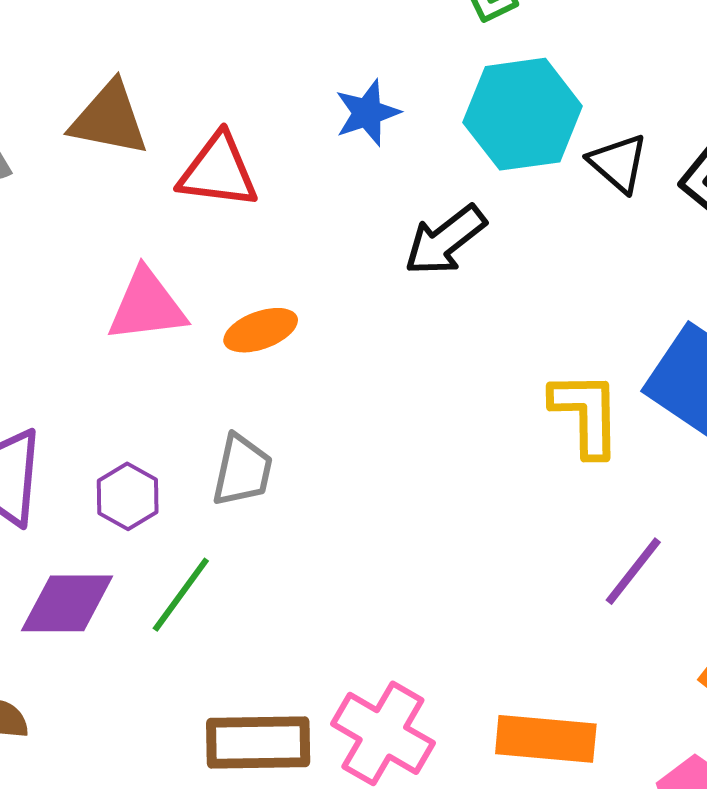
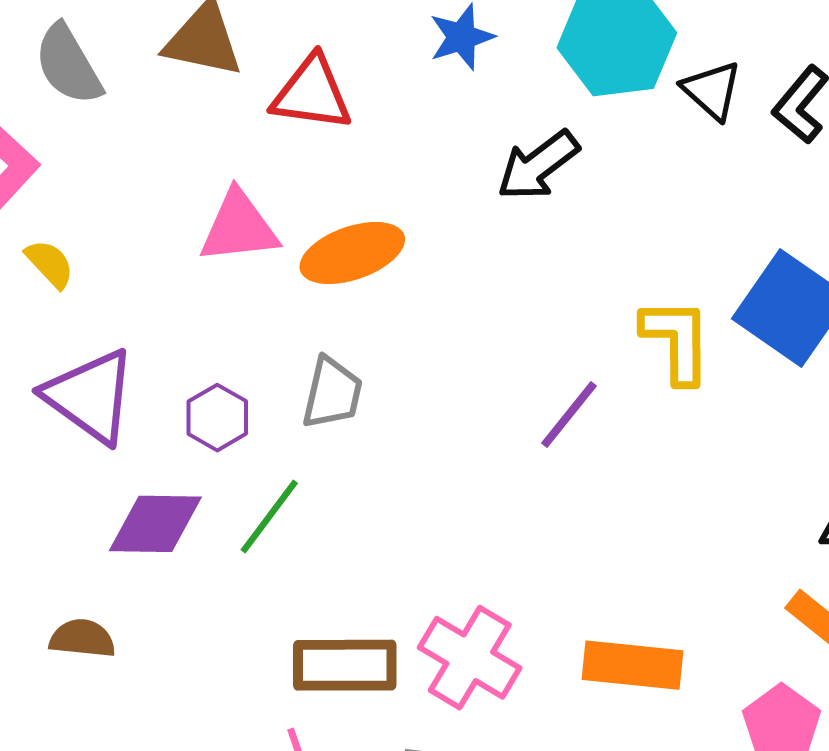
orange ellipse: (261, 330) -> (352, 253), size x1.4
purple line: (633, 571) -> (569, 415), moved

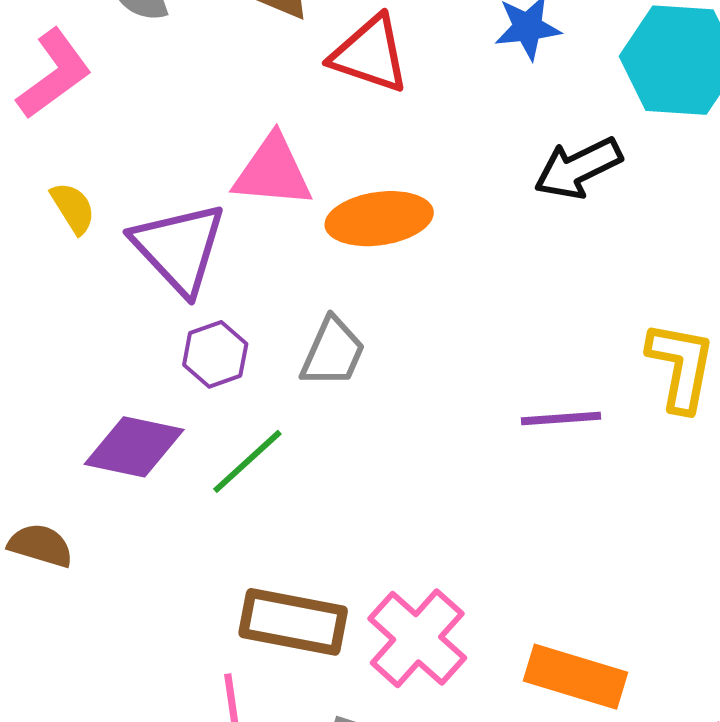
yellow semicircle: (50, 264) -> (73, 208), moved
purple triangle: (90, 396) -> (179, 248), moved
purple line: (569, 415) -> (561, 419), turned 36

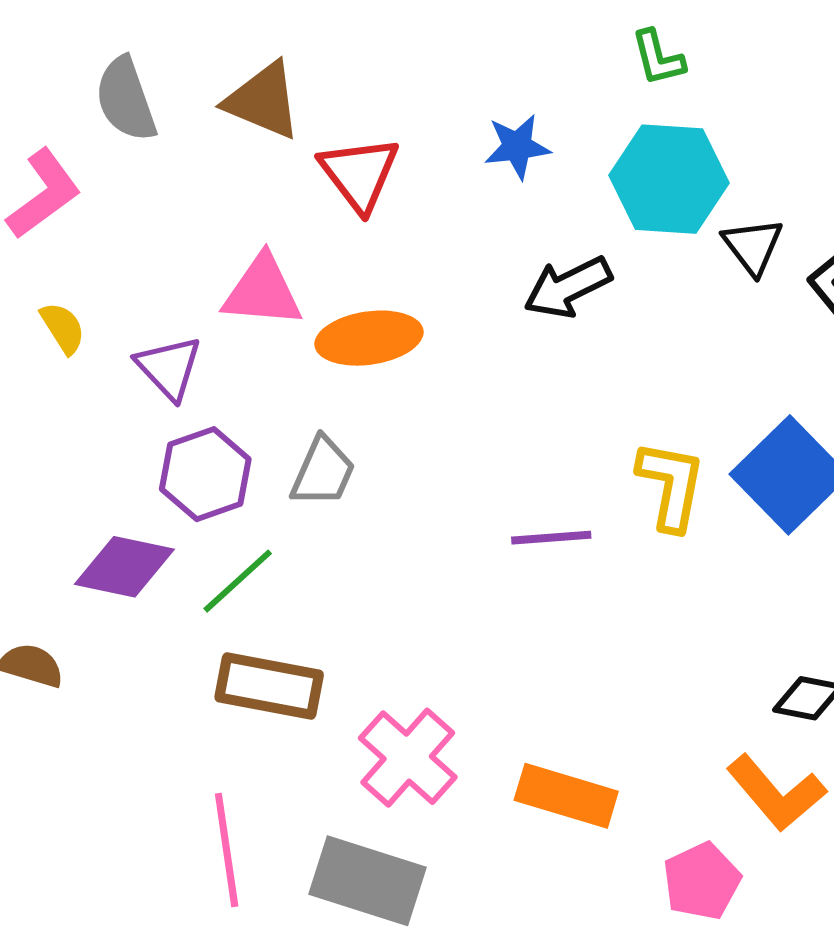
red triangle: (370, 54) -> (359, 174), turned 34
purple triangle: (179, 248) -> (169, 368), size x0.7
purple hexagon: (215, 354) -> (205, 474), size x1.4
brown rectangle: (293, 622) -> (269, 686), moved

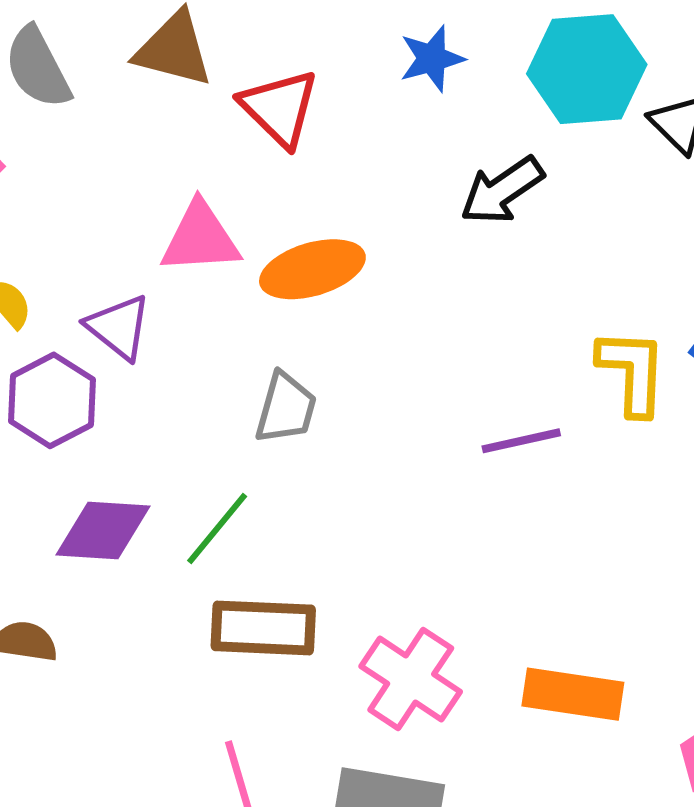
purple hexagon: (205, 474) -> (52, 400), moved

